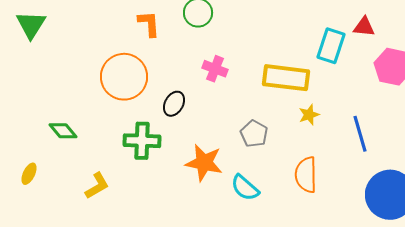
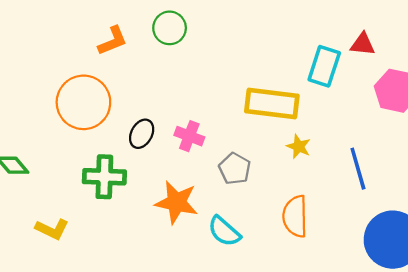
orange L-shape: (149, 24) -> (113, 41), turned 72
pink cross: (215, 69) -> (189, 136), moved
yellow star: (309, 115) -> (299, 147), turned -30
yellow L-shape: (97, 186) -> (52, 229), turned 56

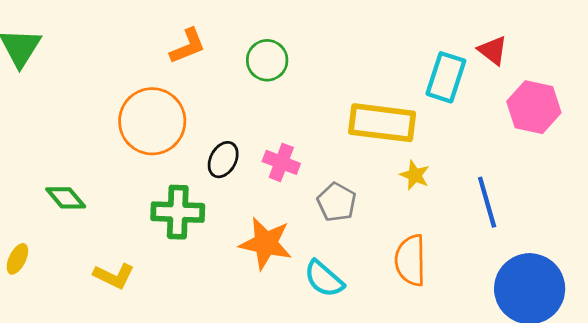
green circle: (170, 28) -> (267, 60), moved
red triangle: (363, 44) -> (493, 50), turned 32

